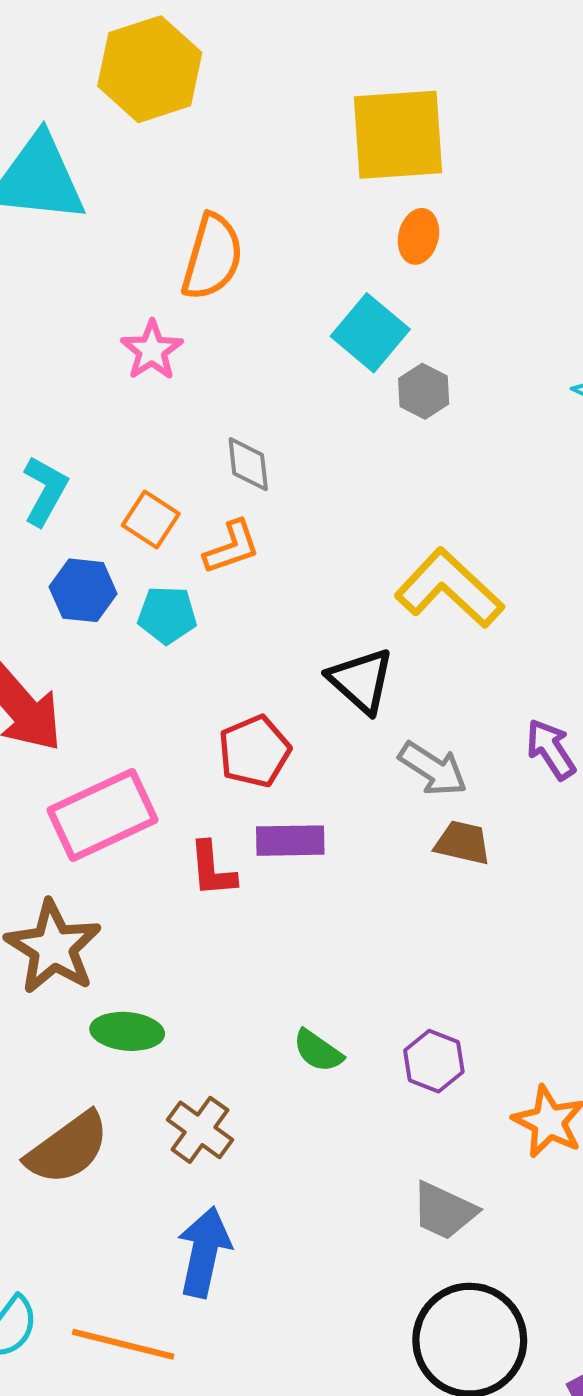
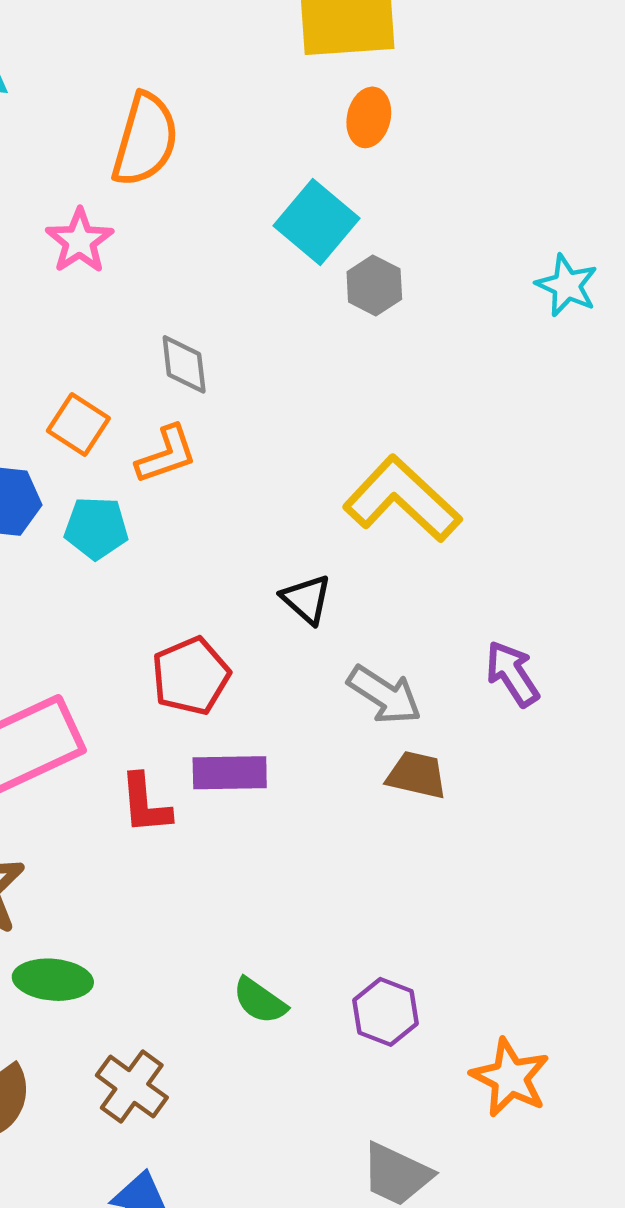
black triangle: (361, 681) -> (306, 599), size x0.7

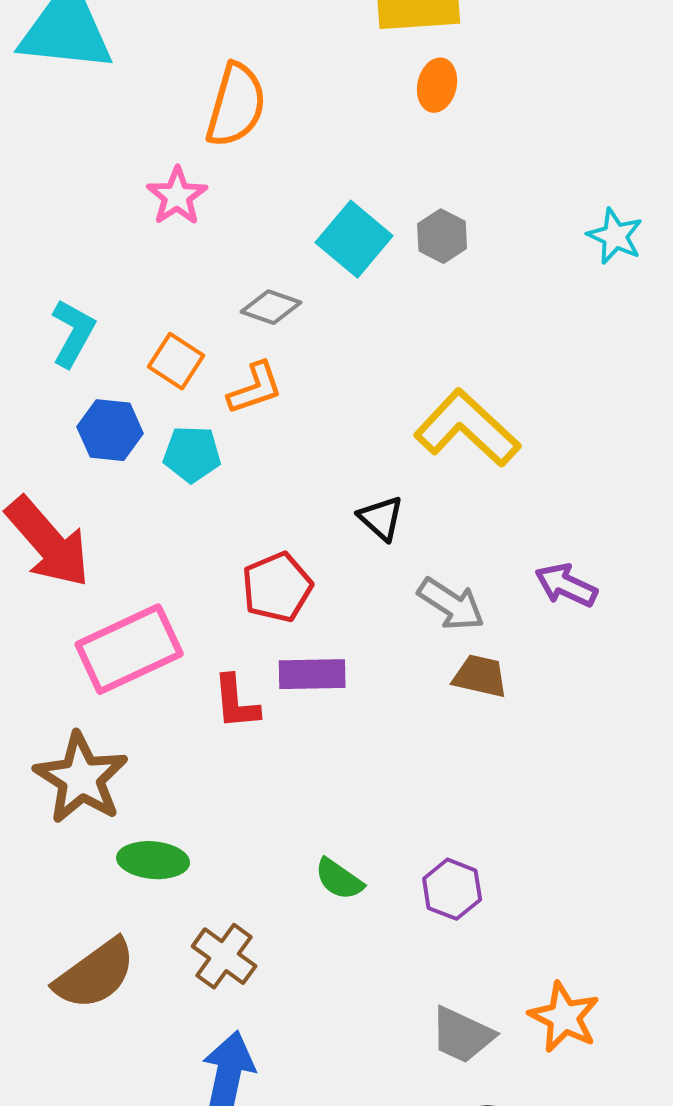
cyan square: (317, 222) -> (354, 239), moved
gray diamond: (184, 364) -> (271, 307), turned -64
purple arrow: (512, 674) -> (566, 585), turned -32
orange star: (510, 1078) -> (564, 1017), moved

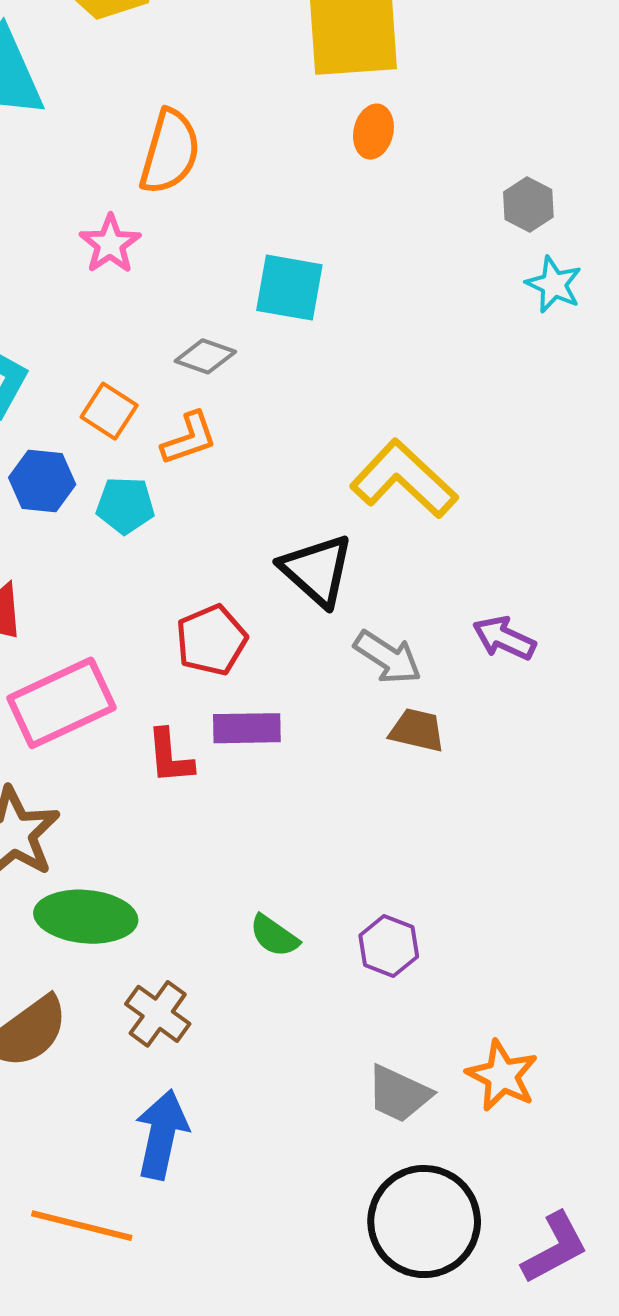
gray hexagon: (442, 236) -> (528, 204), moved
cyan square: (354, 239) -> (289, 288), turned -30
black triangle: (381, 518) -> (317, 570), size x1.6
green ellipse: (153, 860) -> (86, 917), size x1.4

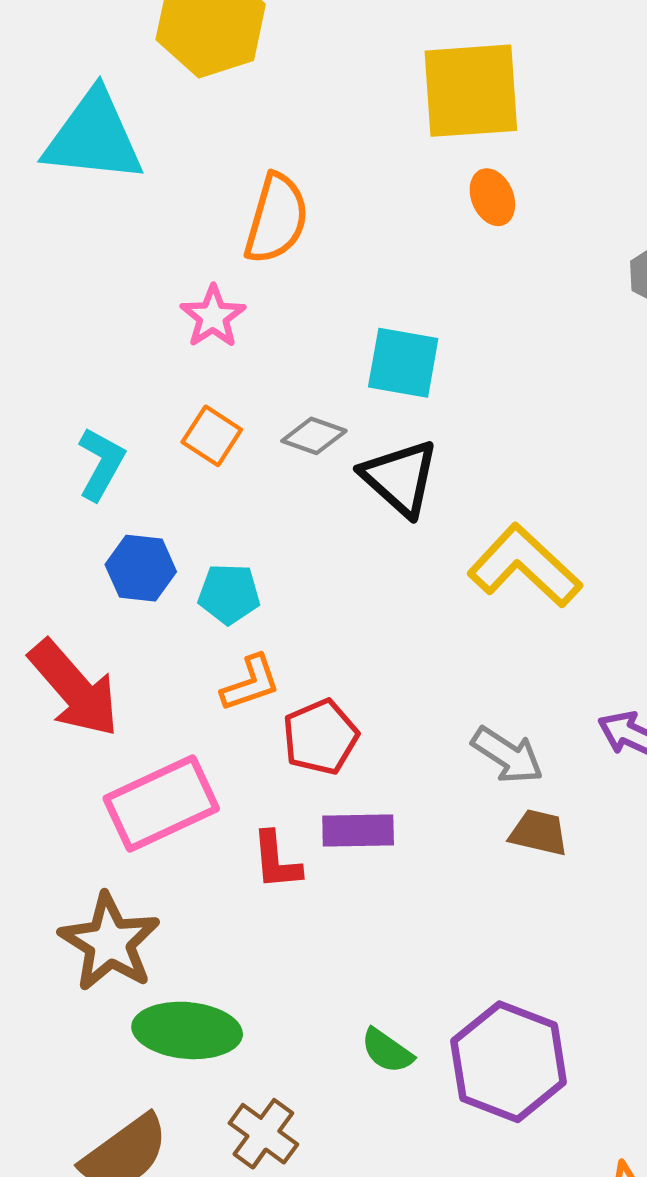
orange ellipse: (373, 132) -> (492, 197), turned -36
orange square: (109, 411) -> (212, 436), moved
orange L-shape: (189, 438) -> (250, 683), moved
black triangle: (317, 570) -> (400, 478), moved
purple hexagon: (389, 946) -> (509, 1062), size x1.8

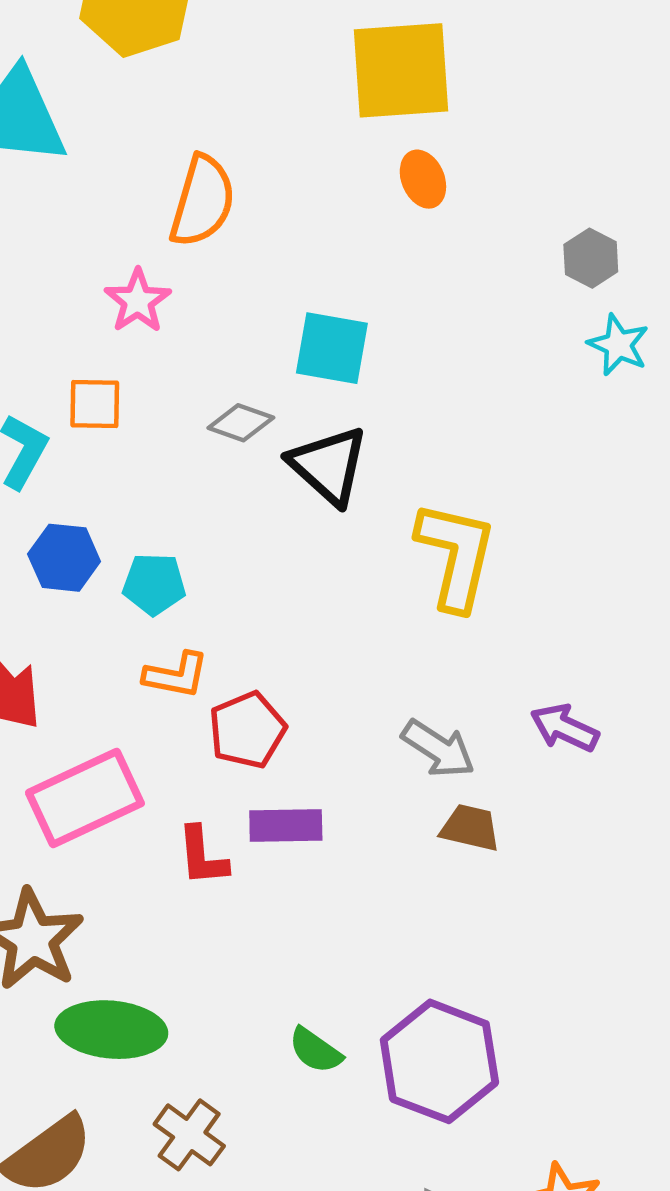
orange square: (212, 436) -> (95, 404), moved, turned -32
yellow L-shape: (525, 566) -> (456, 555), turned 60
orange L-shape: (250, 683) -> (176, 675), turned 30

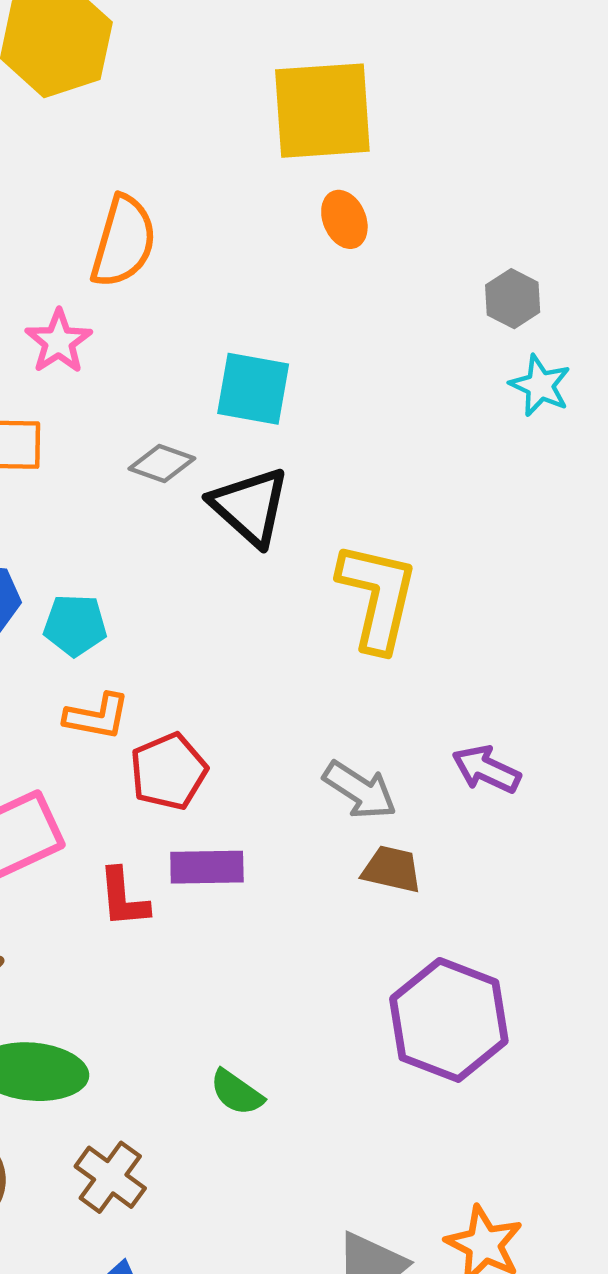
purple hexagon: (439, 1061) -> (449, 1020), moved

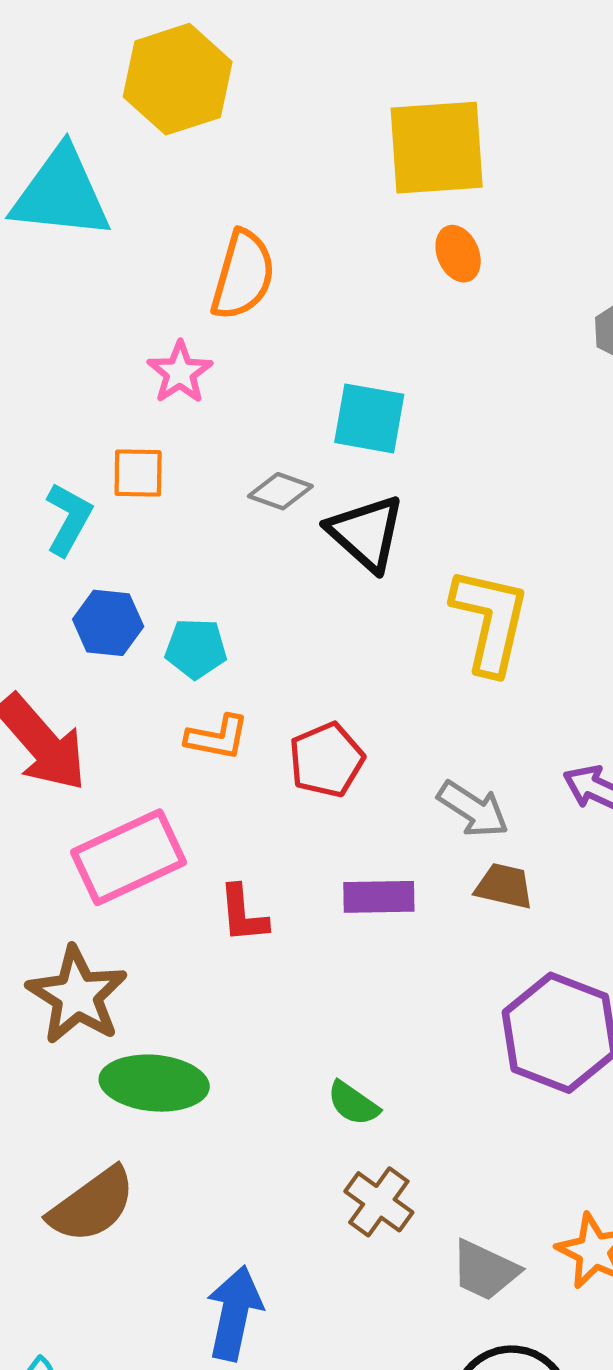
red pentagon: (168, 771) -> (326, 760), moved
purple rectangle: (207, 867) -> (379, 897), moved
brown cross: (110, 1177) -> (379, 1202), moved

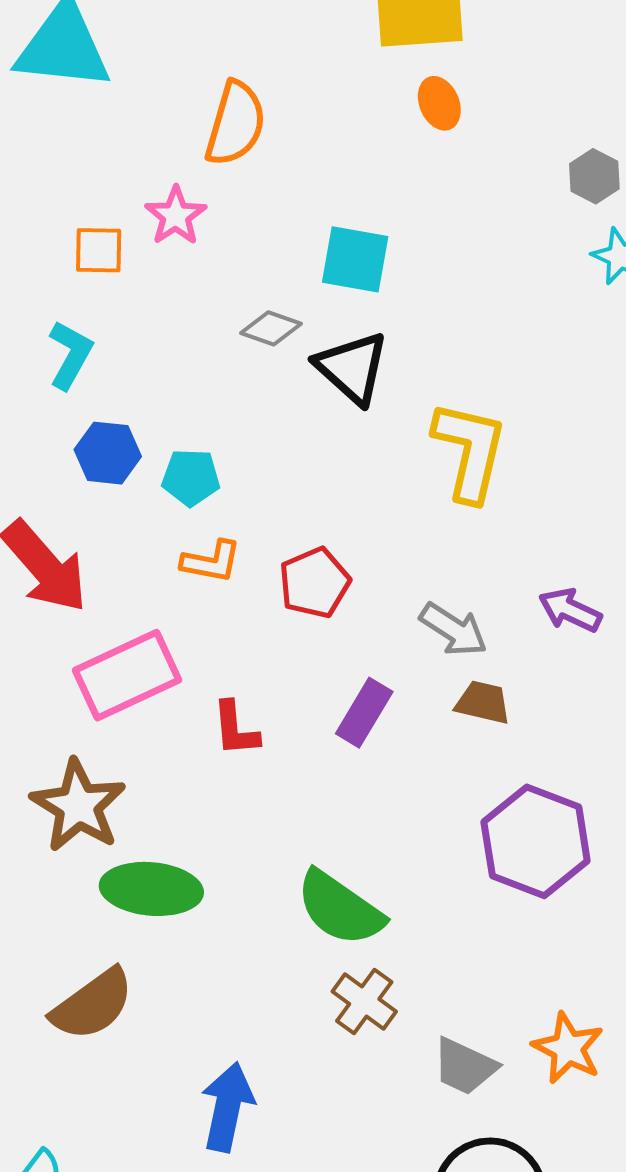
orange square: (138, 473) -> (99, 250), moved
purple rectangle: (379, 897) -> (364, 713), turned -58
green semicircle: (353, 1103) -> (340, 908), size x1.8

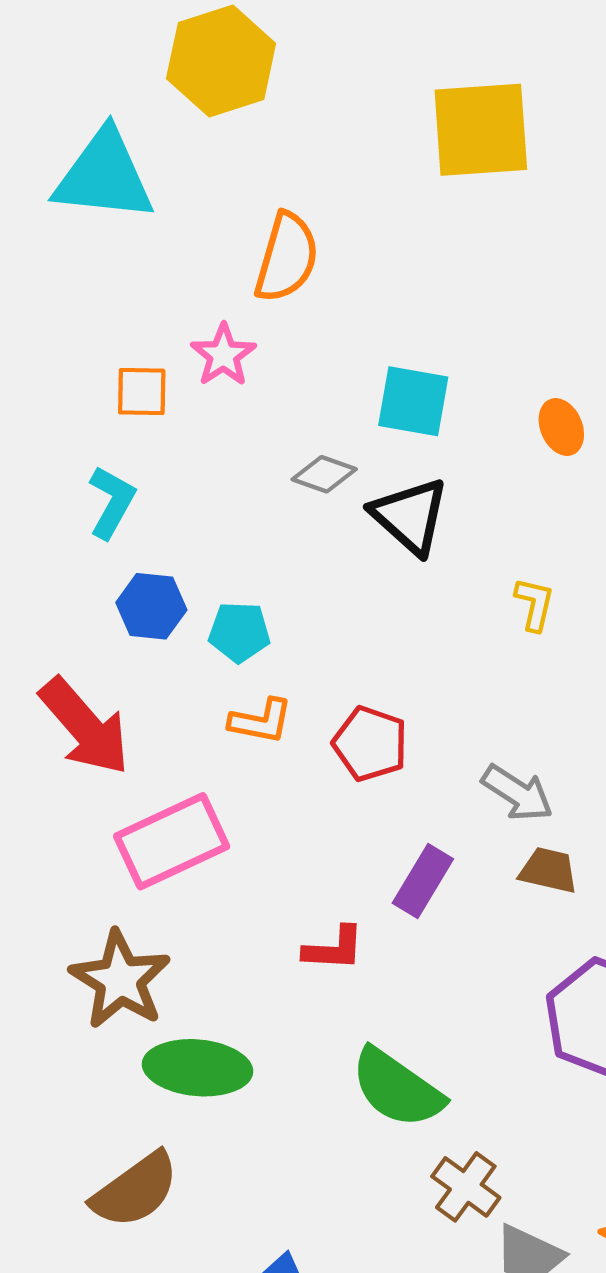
orange ellipse: (439, 103) -> (561, 427), moved
yellow L-shape: (470, 451) -> (535, 604), size x0.5
red pentagon: (315, 583) -> (370, 744), turned -30
red L-shape: (235, 729) -> (334, 949), moved, turned -82
brown cross: (364, 1002) -> (466, 1187), moved

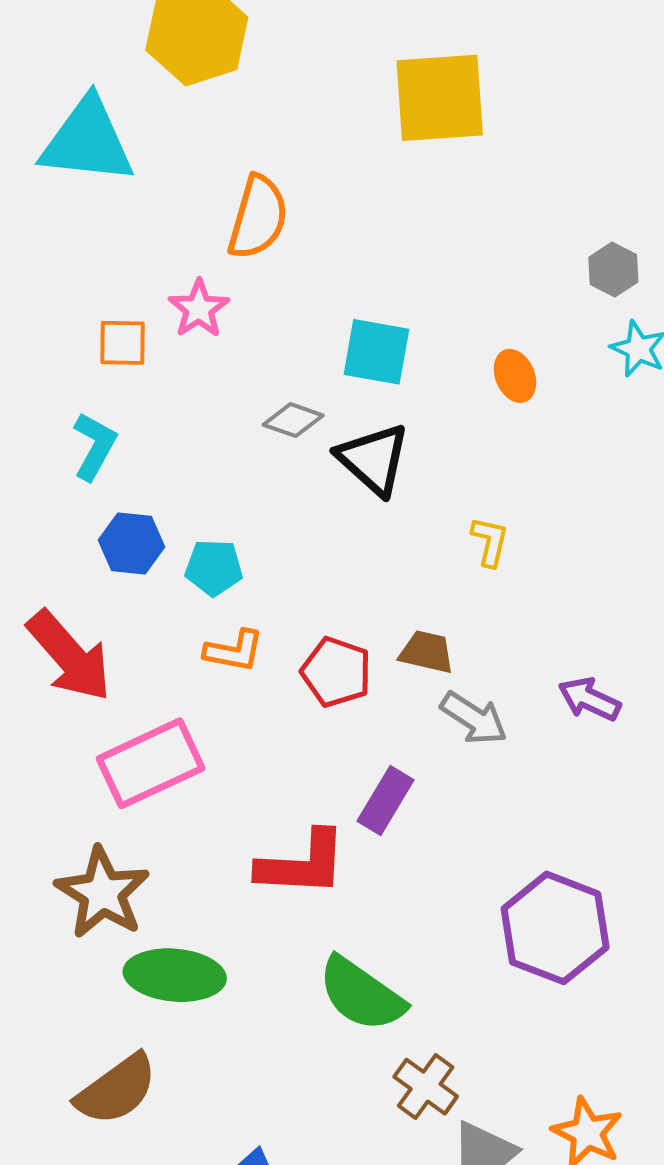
brown trapezoid: (548, 870) -> (427, 652), moved
red L-shape: (334, 949) -> (302, 864), size x1.6

